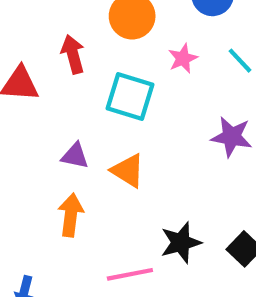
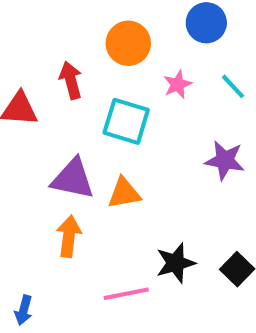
purple triangle: (75, 156) -> (73, 179), size x1.6
orange triangle: (128, 171) -> (124, 193), turned -42

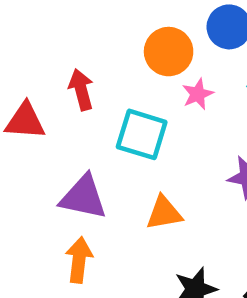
orange circle: (128, 43) -> (169, 52), moved
orange triangle: (124, 193) -> (164, 213), moved

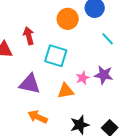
pink star: (198, 94) -> (83, 78), moved
orange arrow: (79, 260) -> (38, 117), moved, turned -72

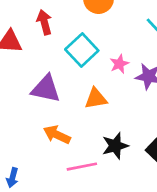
cyan square: (56, 56) -> (82, 50), turned 30
pink star: (83, 78) -> (119, 64), moved

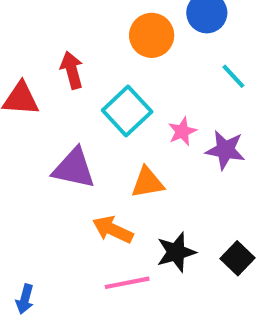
orange arrow: (57, 135) -> (113, 230), moved

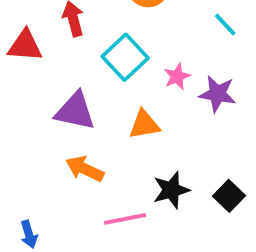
orange arrow: (113, 230) -> (85, 169), moved
blue arrow: (25, 299) -> (29, 234), turned -32

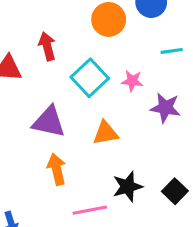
cyan line: (225, 25) -> (172, 51), turned -55
pink star: (177, 77) -> (132, 81), moved, turned 30
orange arrow: (85, 169) -> (57, 169), turned 52

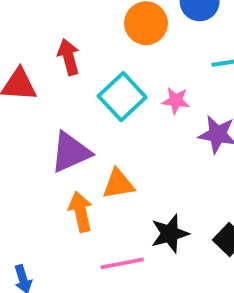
purple triangle: (49, 122) -> (71, 152), turned -36
orange triangle: (105, 133) -> (118, 184), moved

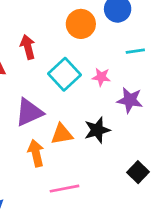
black star: (170, 234) -> (97, 130), moved

